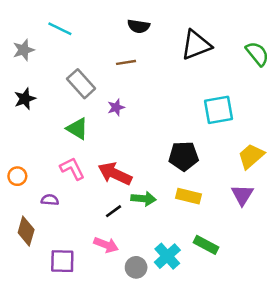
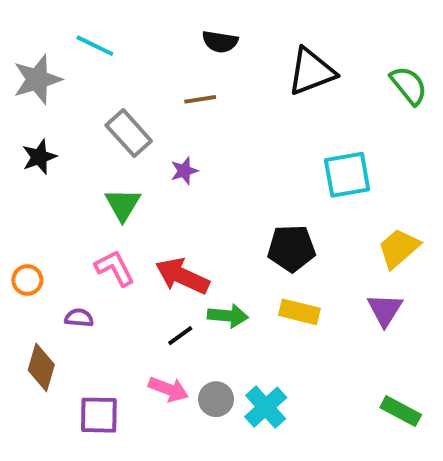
gray star: (24, 50) -> (37, 79), size x1.4
green triangle: (77, 129) -> (123, 205), turned 30
green rectangle: (206, 245) -> (401, 411), moved
gray circle: (136, 267) -> (216, 399), moved

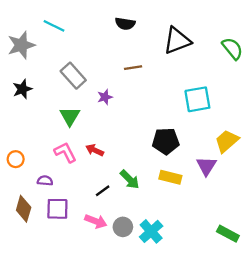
brown line: (200, 99) -> (133, 68), moved
red arrow: (182, 276) -> (95, 150), moved, size x0.6
purple triangle: (385, 310) -> (206, 166), moved
green arrow: (228, 316) -> (130, 179), turned 40
purple square: (99, 415) -> (57, 209), moved

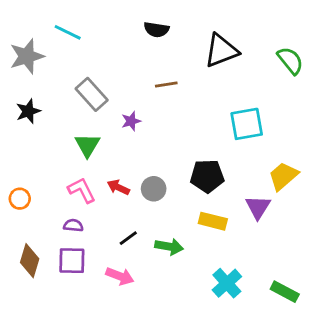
green arrow: (130, 179) -> (169, 247), moved, turned -35
purple semicircle: (45, 181) -> (73, 225), moved
gray circle: (123, 227) -> (154, 189), moved
cyan cross: (151, 231) -> (227, 283), moved

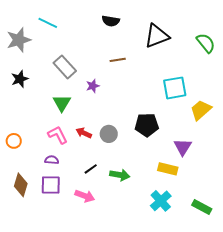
yellow trapezoid: (283, 176) -> (201, 110), moved
yellow rectangle: (213, 221) -> (168, 169), moved

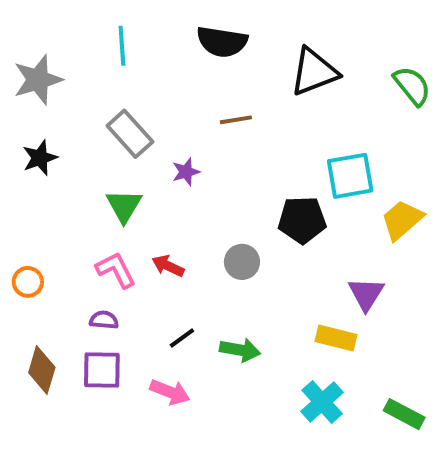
black semicircle: (111, 21) -> (222, 42), size x1.4
cyan line: (48, 23) -> (122, 46), moved, turned 60
black pentagon: (147, 125) -> (302, 220), moved
gray circle: (109, 134) -> (242, 262), moved

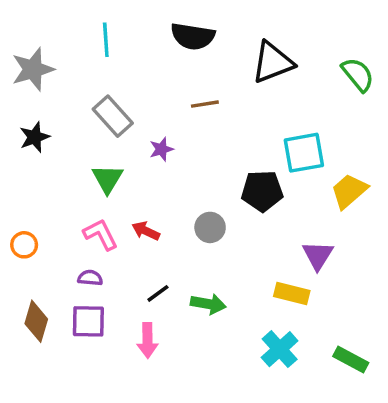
pink arrow: (170, 392) -> (147, 340), turned 68

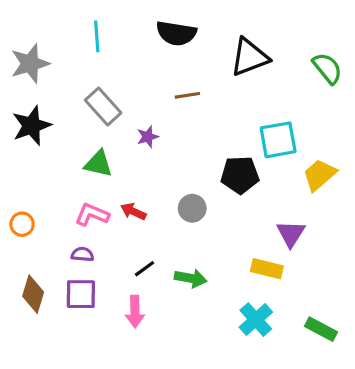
black star: (35, 137) -> (32, 126), size x1.4
green triangle: (108, 179) -> (98, 164), turned -48
pink L-shape: (101, 234) -> (92, 215), turned -40

